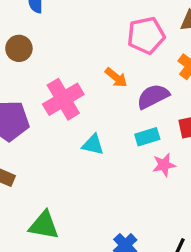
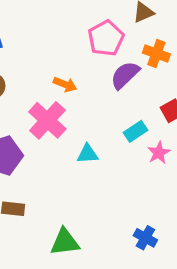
orange arrow: (116, 77) -> (65, 84), moved
purple semicircle: (153, 96) -> (125, 75), moved

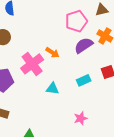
orange arrow: (65, 84) -> (52, 52), moved
pink star: (159, 153) -> (81, 118), moved

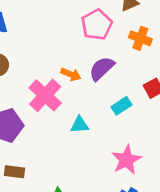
purple semicircle: (84, 45) -> (102, 68), moved
pink star: (81, 118) -> (126, 160), size x1.5

